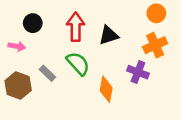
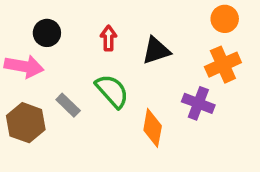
red arrow: (76, 27) -> (109, 38), size x0.6
pink arrow: (17, 46) -> (24, 66), size x1.5

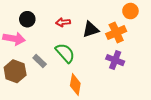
red arrow: (109, 38) -> (63, 22), turned -96
orange cross: (223, 65) -> (116, 32), moved
orange diamond: (153, 128) -> (75, 85), moved

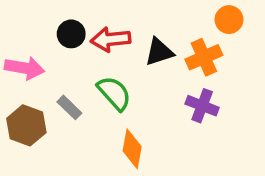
black circle: (27, 19) -> (71, 34), moved
red arrow: (63, 22) -> (111, 39), size x1.5

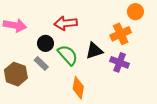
black circle: (71, 34) -> (45, 43), moved
black triangle: (159, 52) -> (94, 51), moved
pink arrow: (25, 68) -> (15, 25), moved

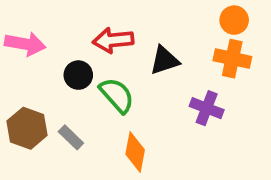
orange cross: (121, 34) -> (232, 59), moved, turned 36
black triangle: (94, 51) -> (164, 60), moved
gray rectangle: (41, 63) -> (71, 137), moved

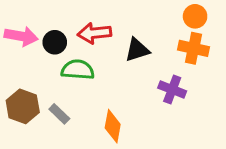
black circle: (78, 75) -> (55, 42), moved
green semicircle: (117, 95) -> (78, 70), moved, turned -44

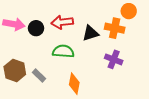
orange cross: (194, 48) -> (115, 28), moved
green semicircle: (78, 70) -> (63, 51), moved

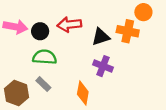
green semicircle: (63, 51) -> (45, 57), moved
purple cross: (114, 59) -> (103, 66), moved
brown hexagon: (15, 71) -> (17, 93), moved

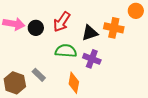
orange circle: (143, 12) -> (136, 11), moved
red arrow: (69, 25) -> (62, 22), turned -50
green semicircle: (45, 57) -> (66, 51), moved

